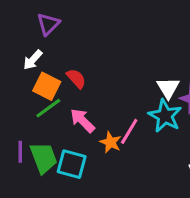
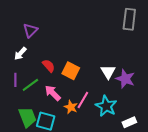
orange square: (47, 86) -> (71, 71), moved
cyan star: (165, 116) -> (106, 106), moved
purple line: (20, 152) -> (15, 80), moved

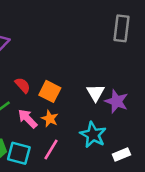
pink line: (83, 100) -> (51, 150), moved
orange star: (71, 107) -> (50, 119), moved

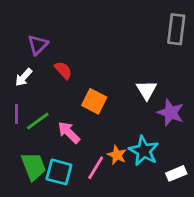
red semicircle: (23, 85) -> (63, 70), moved
white triangle: (96, 93) -> (147, 90), moved
orange star: (50, 119) -> (117, 155), moved

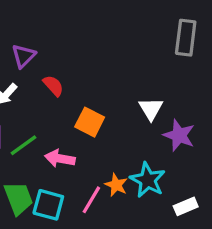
pink arrow: (69, 132) -> (60, 158), turned -35

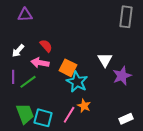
purple triangle: (24, 56) -> (25, 15), moved, turned 42
purple star: (179, 135) -> (122, 76), turned 30
pink arrow: (60, 158) -> (40, 63), moved
cyan star: (148, 180) -> (77, 82), moved

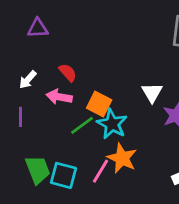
green line: (28, 82) -> (82, 125), moved
orange star: (84, 106) -> (122, 158), size x1.5

